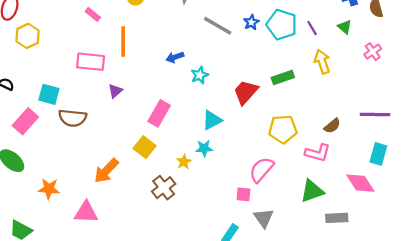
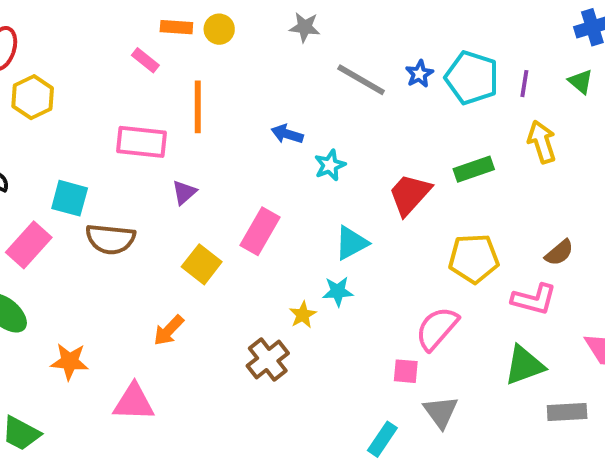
purple line: (312, 28) -> (524, 84), turned 40
blue arrow: (175, 57) -> (287, 134), turned 36
yellow square: (145, 147) -> (202, 264), moved
orange arrow: (106, 171) -> (169, 330), size x0.7

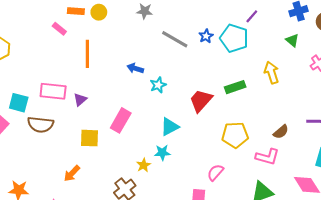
purple line: (524, 84) -> (252, 16), moved, turned 32
pink rectangle: (141, 142) -> (53, 91), moved
yellow square: (202, 264) -> (89, 138), turned -36
pink semicircle: (437, 328) -> (215, 172), size x0.7

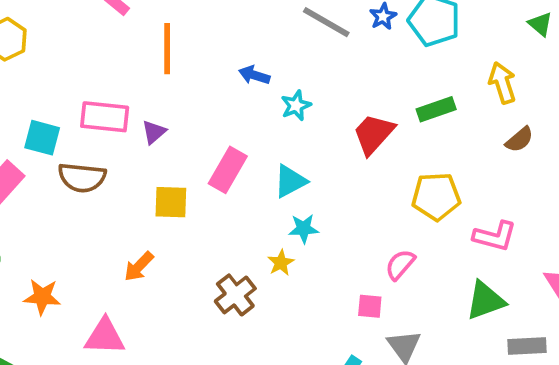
cyan triangle: (170, 127) -> (290, 181), moved
brown semicircle: (281, 132) -> (519, 140), moved
yellow star: (144, 165) -> (281, 263), moved

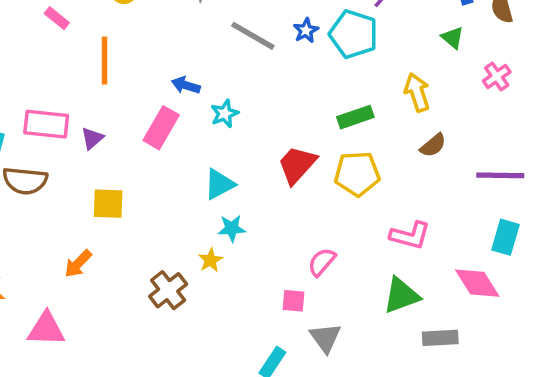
red trapezoid: (374, 134) -> (297, 165), moved
pink rectangle: (228, 170) -> (161, 128), moved
yellow pentagon: (436, 196) -> (357, 174), moved

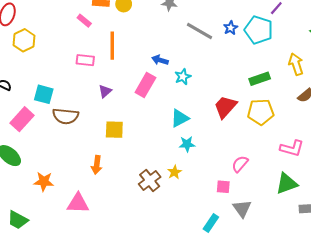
pink rectangle: (46, 124) -> (85, 60), moved, size x0.7
yellow star: (211, 260) -> (175, 172), moved
orange arrow: (78, 264) -> (97, 165), turned -36

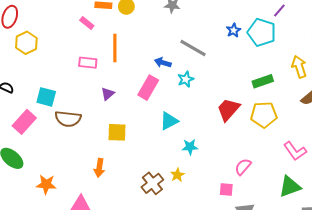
gray line: (199, 31) -> (193, 48), moved
cyan triangle: (180, 118) -> (169, 121), moved
pink L-shape: (292, 148) -> (295, 151), turned 40

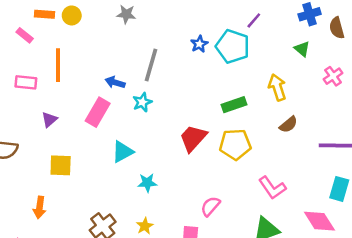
gray line: (193, 48) -> (151, 65), turned 76
yellow star: (177, 175) -> (145, 226), moved

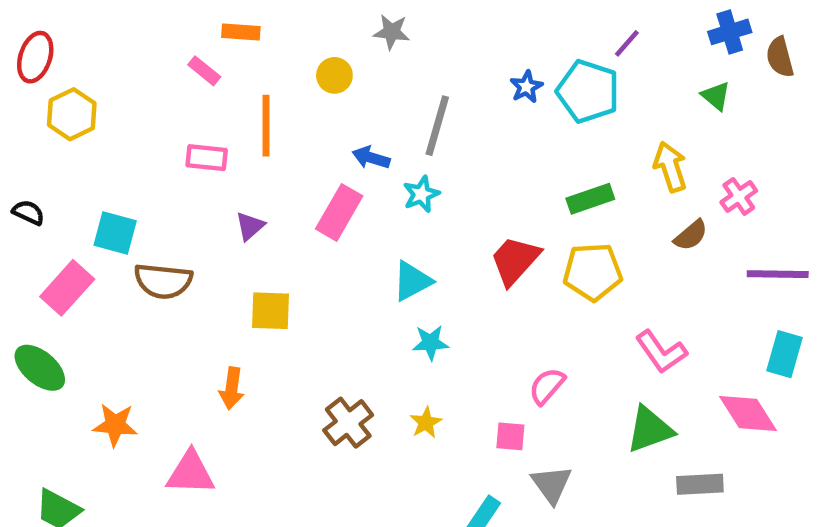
yellow circle: (72, 15) -> (334, 75), moved
pink cross: (333, 76) -> (739, 196), moved
cyan triangle: (122, 152) -> (412, 281), moved

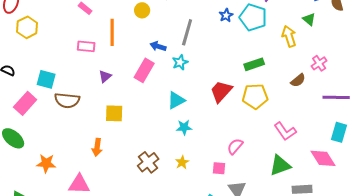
yellow arrow: (670, 167) -> (289, 36), moved

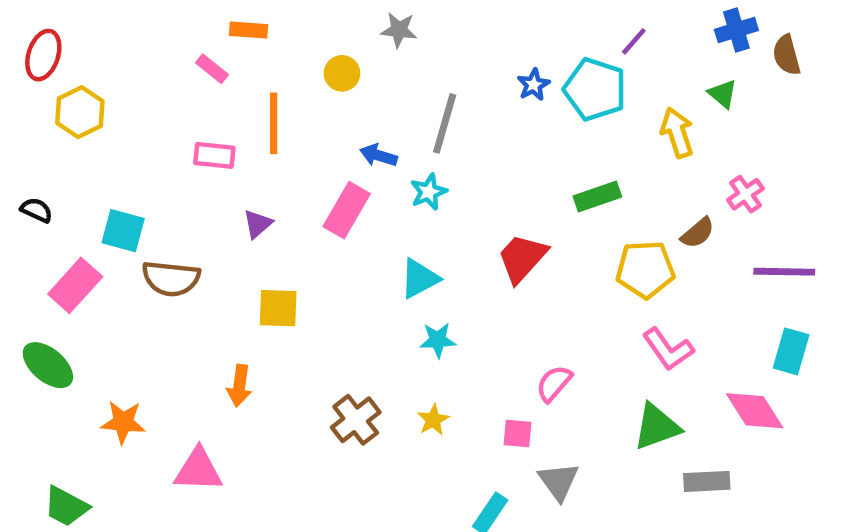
yellow pentagon: (255, 96) -> (645, 269), moved

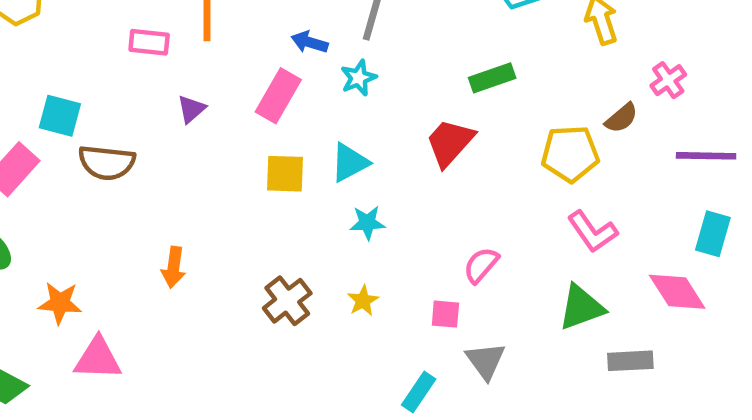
green rectangle: (597, 196) -> (492, 78), moved
yellow square: (278, 308) -> (285, 174), moved
pink triangle: (198, 470) -> (98, 359), moved

